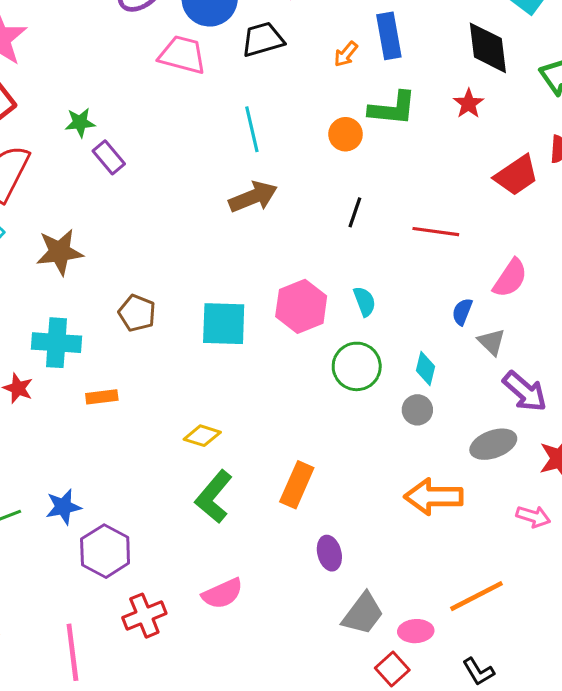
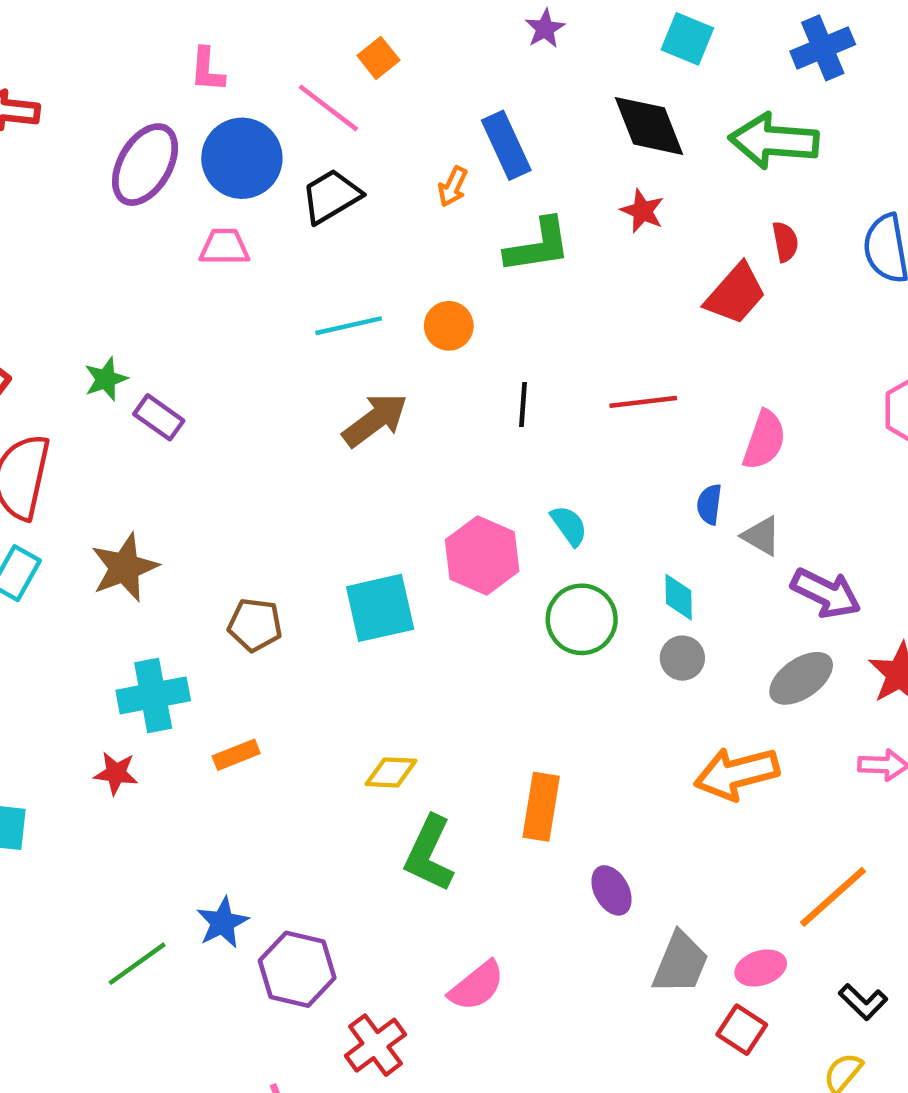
pink trapezoid: (182, 55) -> (224, 247), size x0.7
cyan line: (252, 129) -> (349, 326), turned -75
orange circle: (346, 134) -> (449, 326), moved

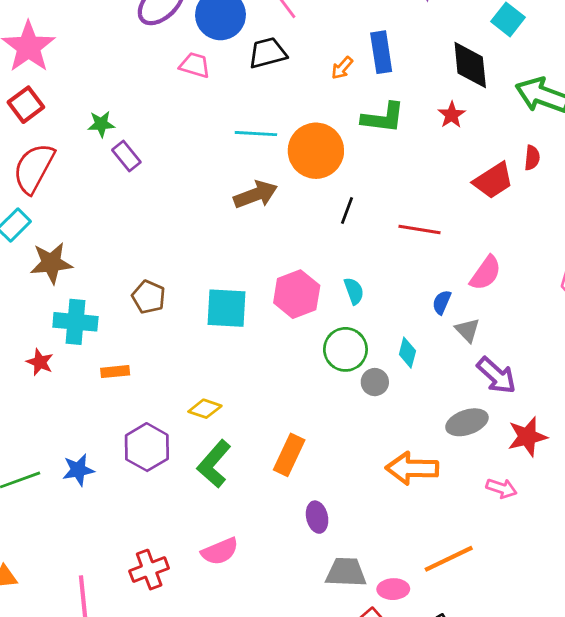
orange circle: (449, 326) -> (316, 151), size x1.8
brown star: (124, 567) -> (51, 263), moved
gray circle: (682, 658) -> (375, 382), moved
gray trapezoid: (680, 963) -> (346, 572), turned -126
purple hexagon: (297, 969) -> (147, 447), moved

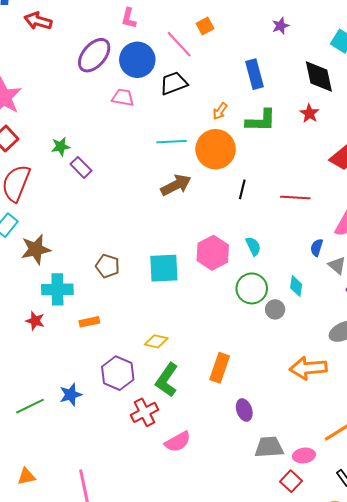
orange arrow: (342, 68) -> (220, 111), moved
red cross: (149, 570) -> (144, 412), moved

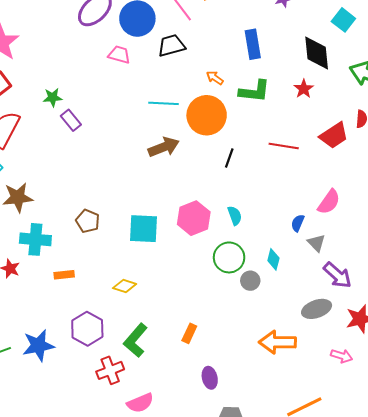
orange arrow: (220, 111) -> (215, 78), turned 84
red line: (295, 197) -> (284, 146), moved
yellow diamond: (156, 341) -> (125, 286), moved
orange rectangle: (220, 368) -> (189, 333), size x0.7
blue star: (71, 395) -> (38, 345), size x1.4

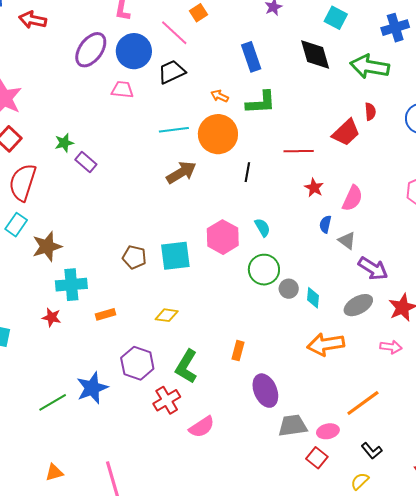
red star: (304, 89) -> (314, 188), moved
brown pentagon: (88, 221) -> (134, 257), moved
cyan diamond: (273, 259) -> (313, 298), moved
purple ellipse: (210, 378) -> (265, 391), size x1.5

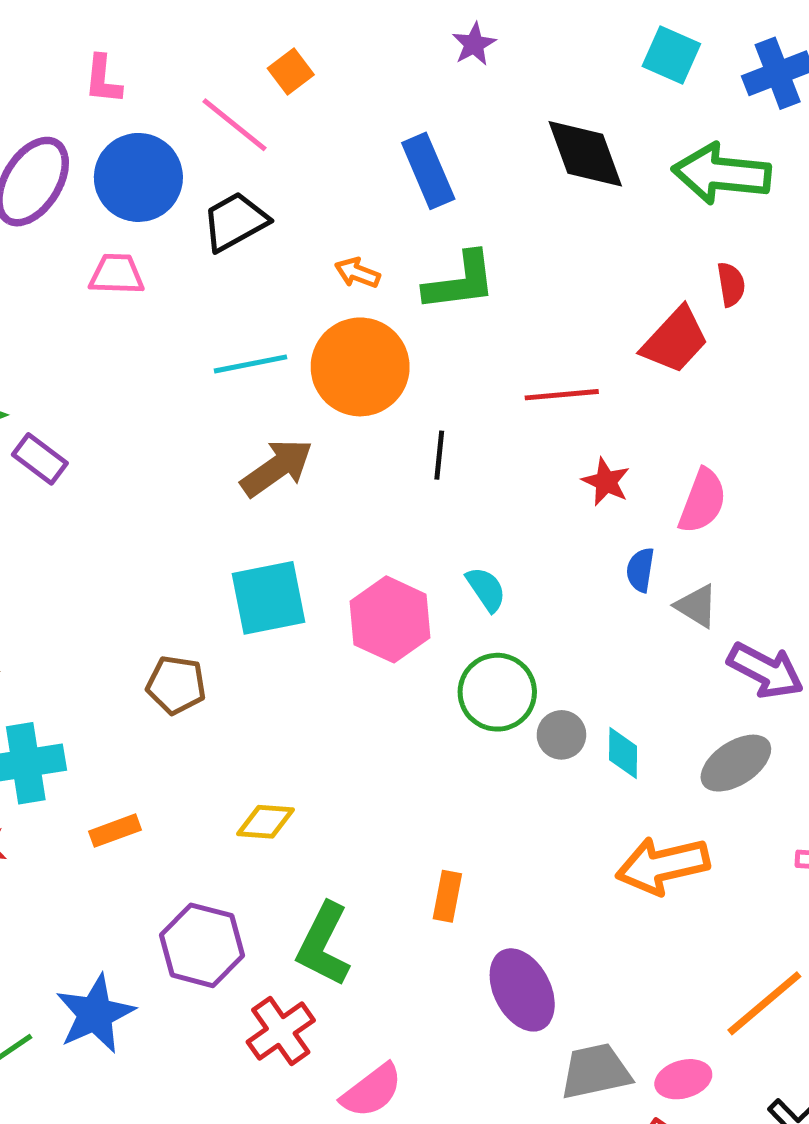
cyan square: (336, 18) -> (671, 55), moved
cyan square: (175, 256) -> (269, 598), moved

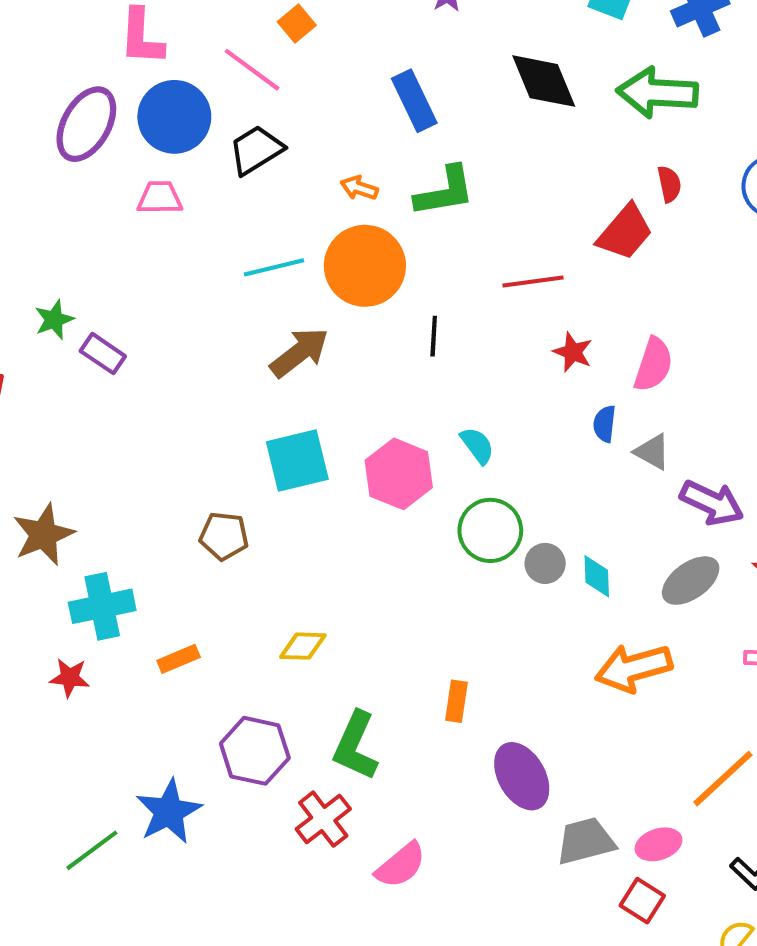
pink L-shape: (103, 80) -> (141, 37), size x1.4

